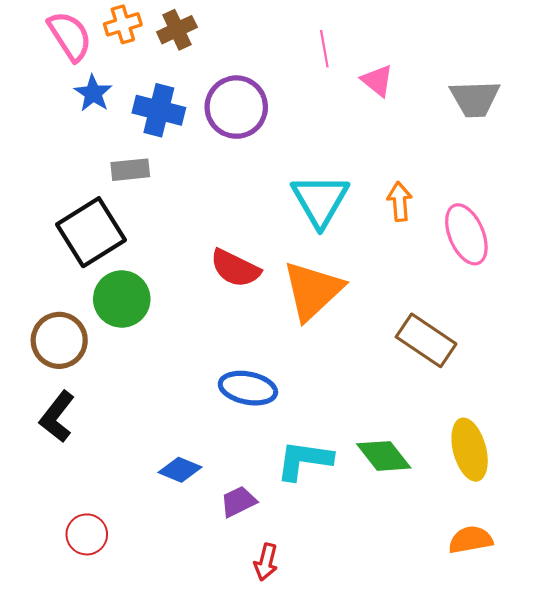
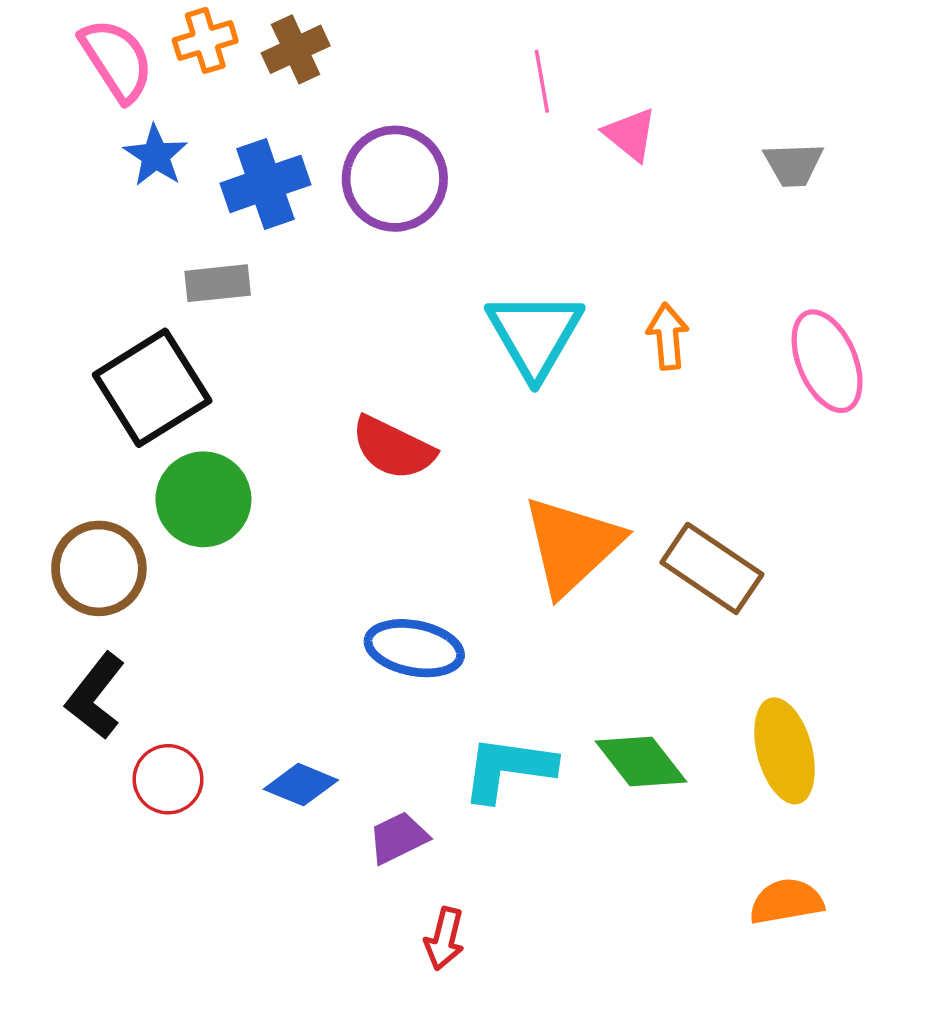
gray trapezoid: (475, 99) -> (793, 164), size x0.7
blue cross: (159, 110) -> (265, 184), turned -33
pink ellipse: (466, 234) -> (827, 361), moved
orange triangle: (313, 291) -> (572, 545), moved
red circle: (87, 534) -> (168, 779), moved

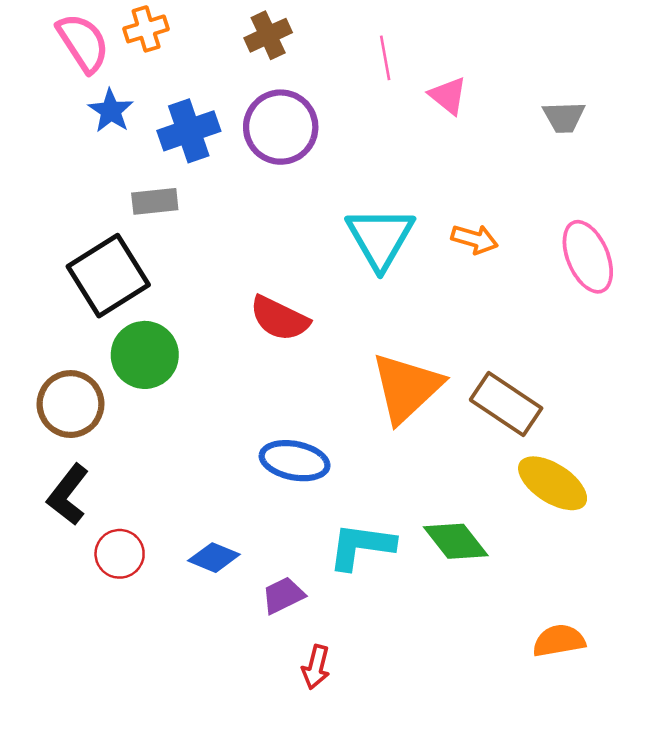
brown cross: (296, 49) -> (268, 35), moved
orange arrow: (668, 336) -> (475, 239), turned 111
yellow ellipse: (785, 751) -> (553, 483), moved, turned -42

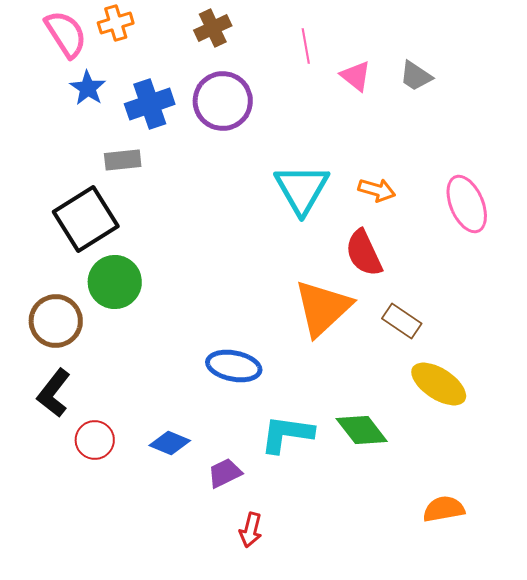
gray trapezoid: (564, 117) -> (416, 76), moved, turned 36
red semicircle: (279, 318) -> (364, 253), moved, turned 39
brown rectangle: (506, 404) -> (402, 321), size x0.7

